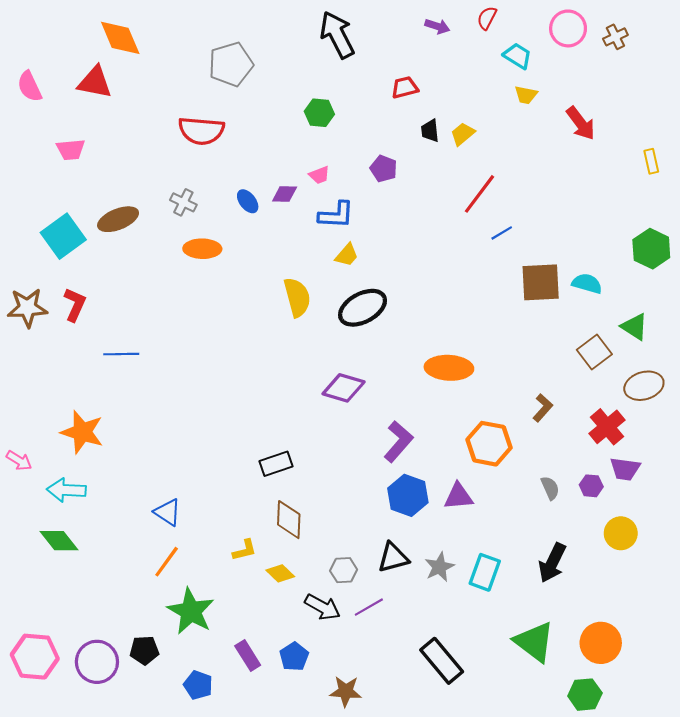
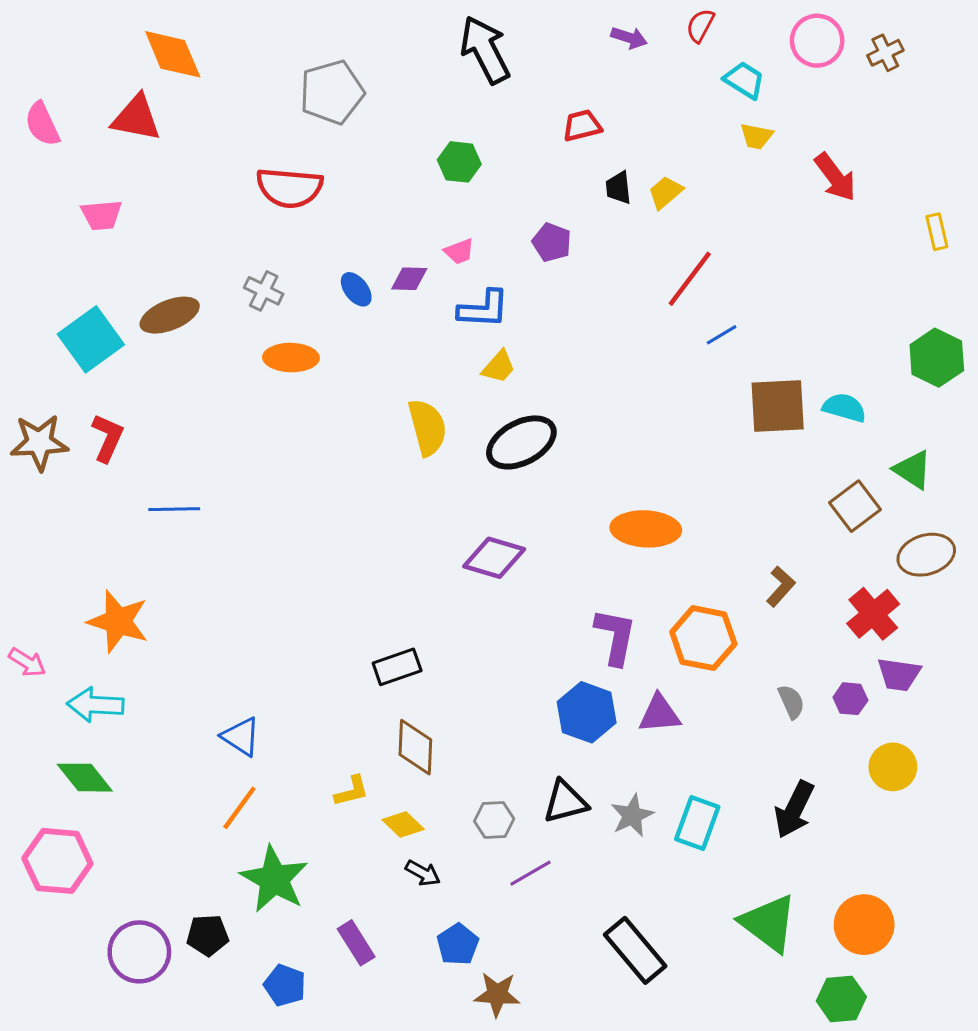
purple L-shape: (398, 442) -> (615, 637), moved, turned -30
black arrow: (322, 607) -> (423, 873), moved, size x0.7
pink hexagon: (35, 657) -> (57, 861), moved
blue pentagon: (294, 657) -> (458, 944), moved

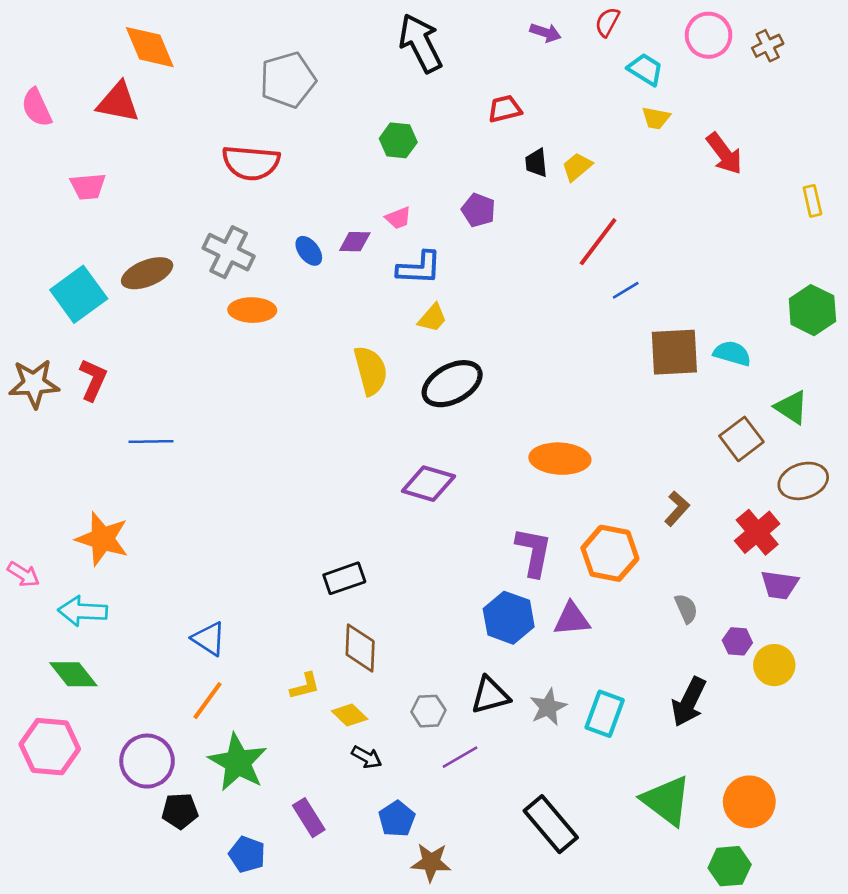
gray cross: (264, 291) -> (229, 252), size x1.5
purple hexagon: (850, 699) -> (737, 641), moved
purple circle: (139, 952) -> (147, 761), moved

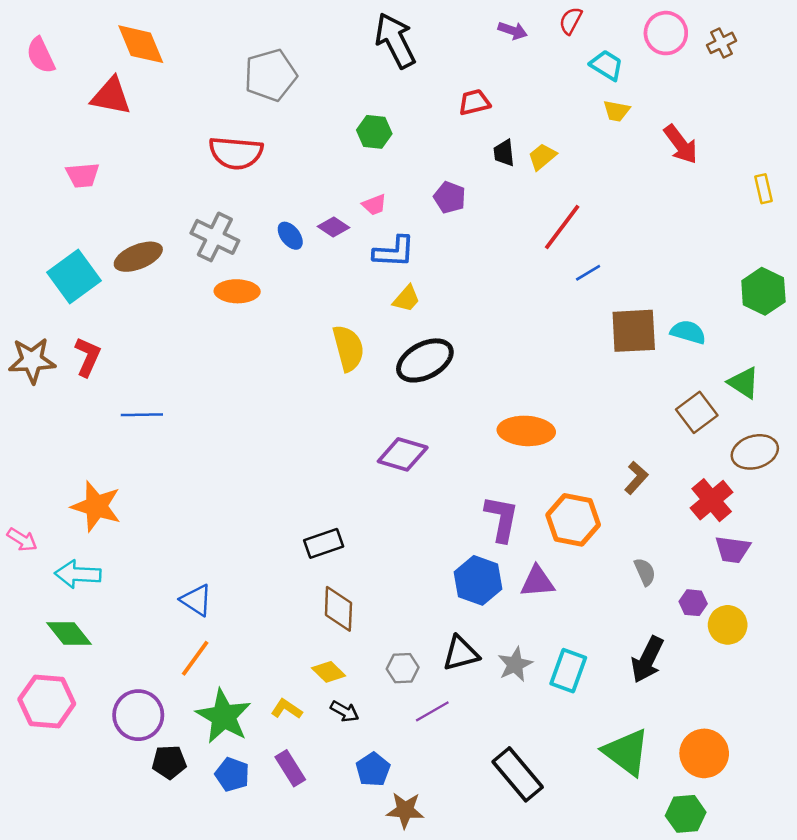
pink semicircle: (37, 108) -> (41, 55), moved
purple diamond: (355, 242) -> (333, 227), turned 32
yellow L-shape: (305, 686) -> (287, 709), moved, turned -132
blue pentagon: (247, 854) -> (232, 774), moved

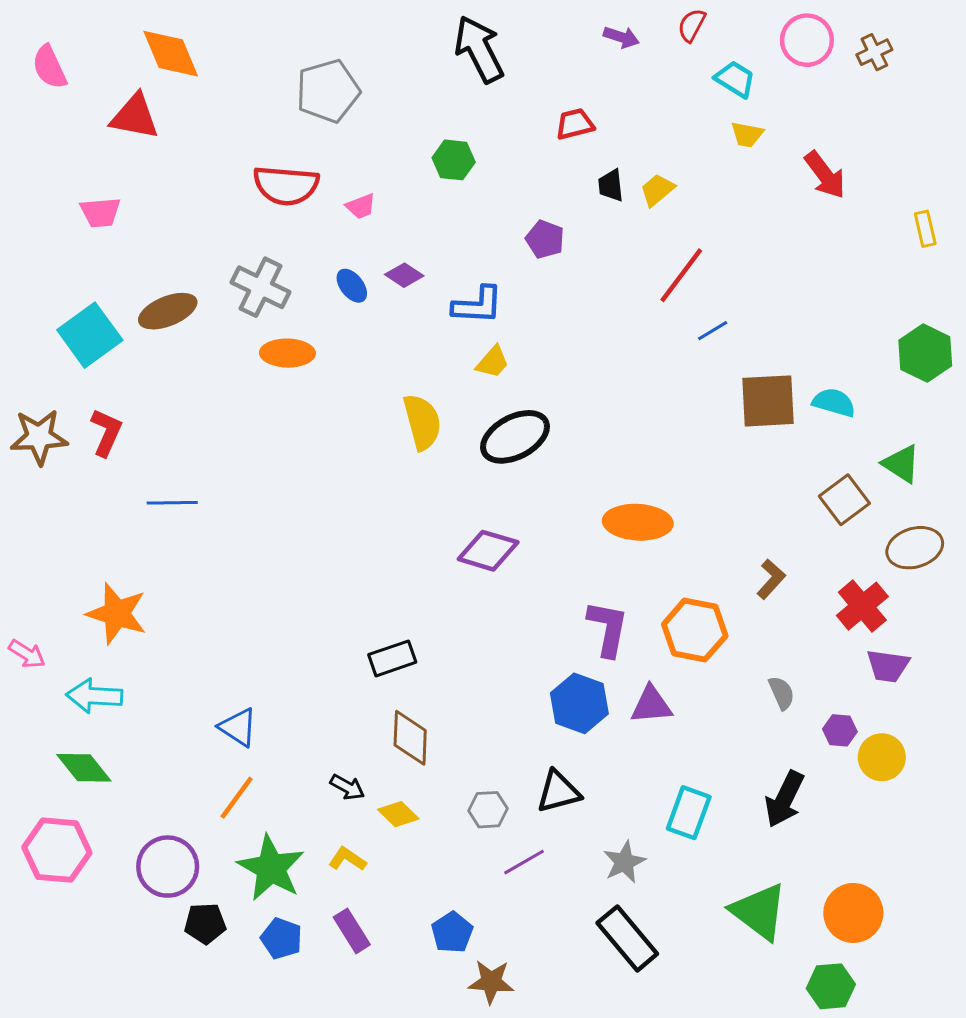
pink trapezoid: (374, 205) -> (361, 206), moved
gray star: (515, 664) -> (624, 862), moved
black arrow: (345, 711) -> (347, 787), moved

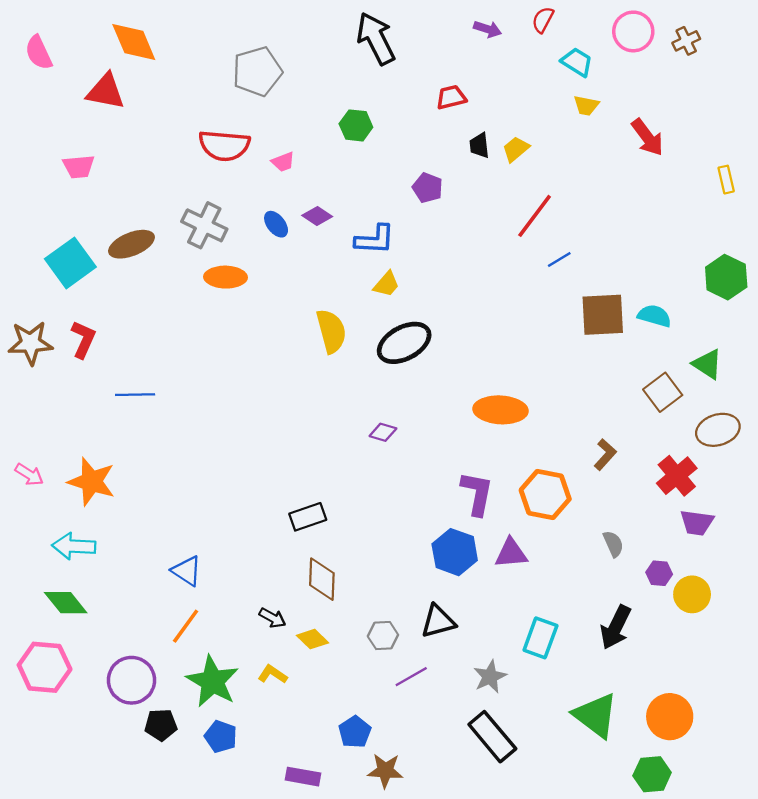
purple diamond: (488, 551) -> (383, 432), size x0.6
pink arrow: (27, 654) -> (29, 475), moved
purple rectangle: (352, 931) -> (303, 777), moved, turned -48

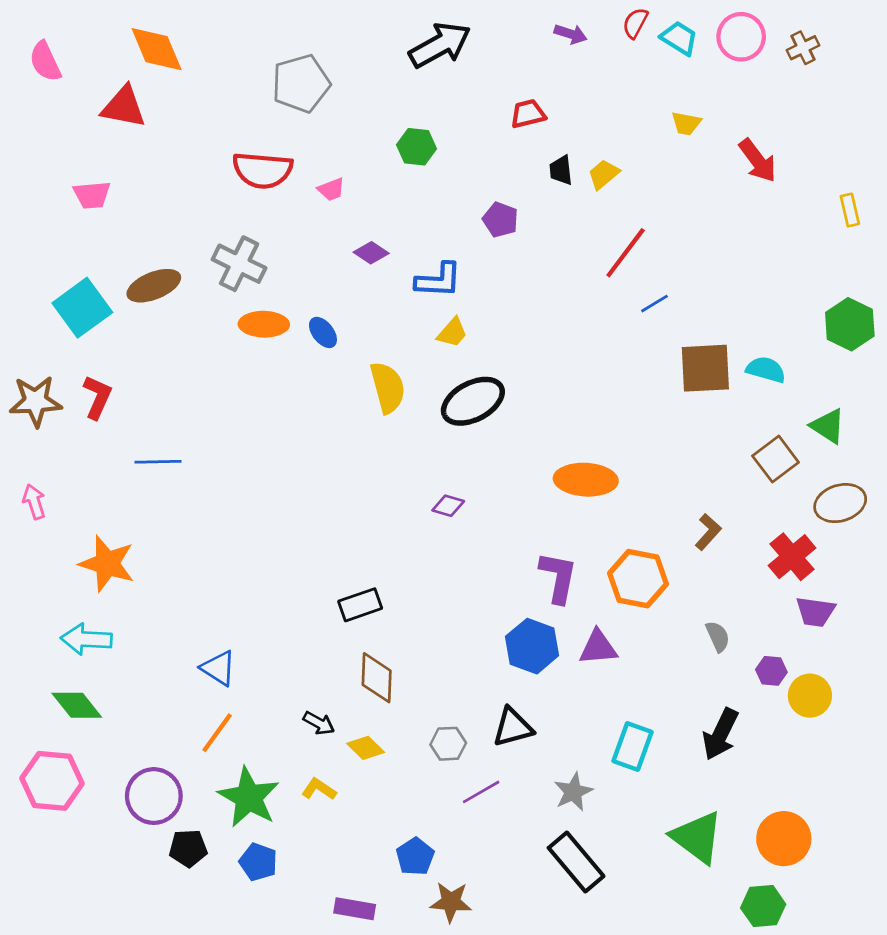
black arrow: (376, 39) -> (440, 45), turned 88
cyan trapezoid: (577, 62) -> (679, 38), moved
blue ellipse: (276, 224) -> (323, 332), moved
pink arrow: (29, 475) -> (34, 502), moved, turned -140

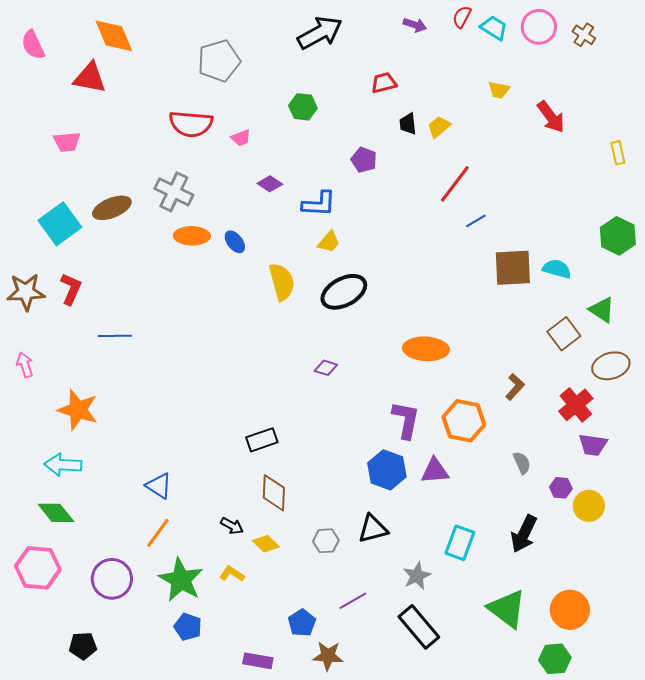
brown cross: (803, 48) -> (584, 35), turned -30
purple line: (481, 792) -> (353, 601), moved
black pentagon: (188, 848) -> (83, 646), moved

